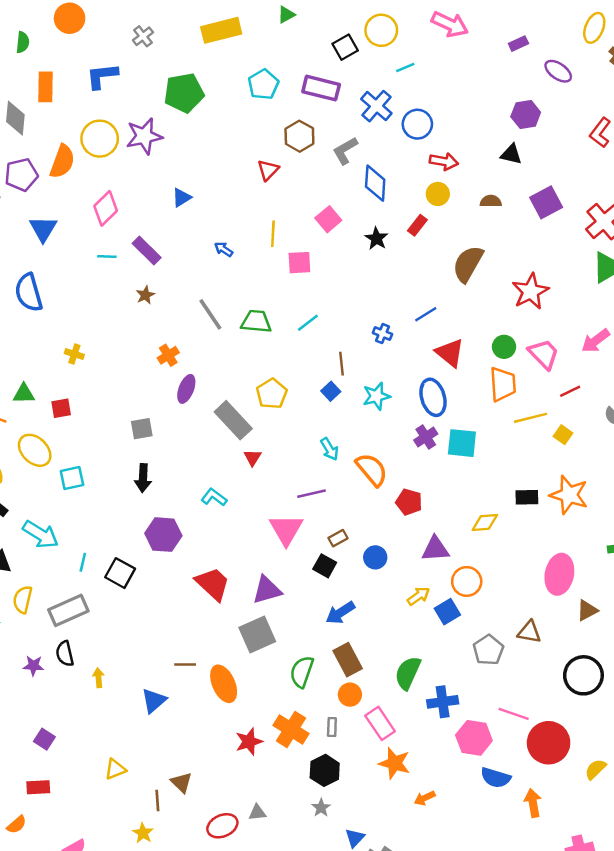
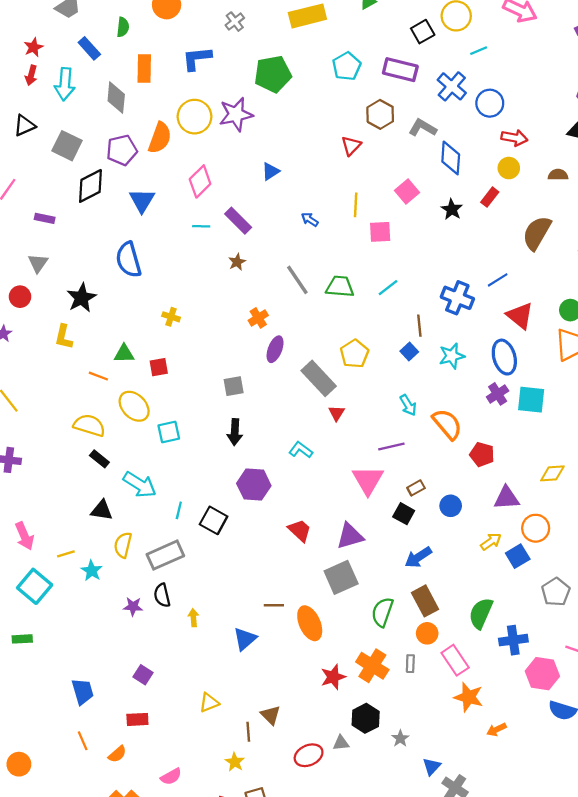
gray L-shape: (345, 151) -> (423, 128), turned 60
blue cross: (382, 334) -> (457, 298), size x1.8
red trapezoid: (213, 584) -> (300, 530), size x0.7
black hexagon: (325, 770) -> (366, 718), moved

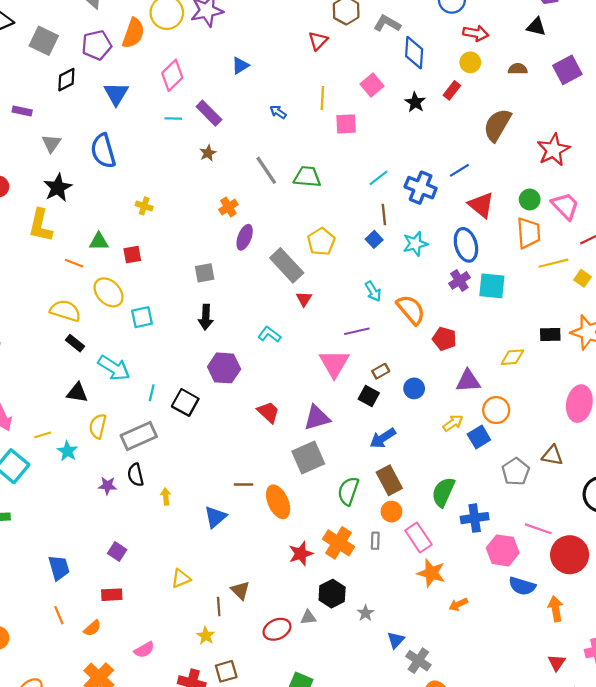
black diamond: (90, 186) -> (66, 80), size x0.7
gray triangle: (38, 263) -> (51, 143), moved
cyan line: (388, 288) -> (378, 178), moved
yellow L-shape: (64, 337) -> (41, 225), size x1.4

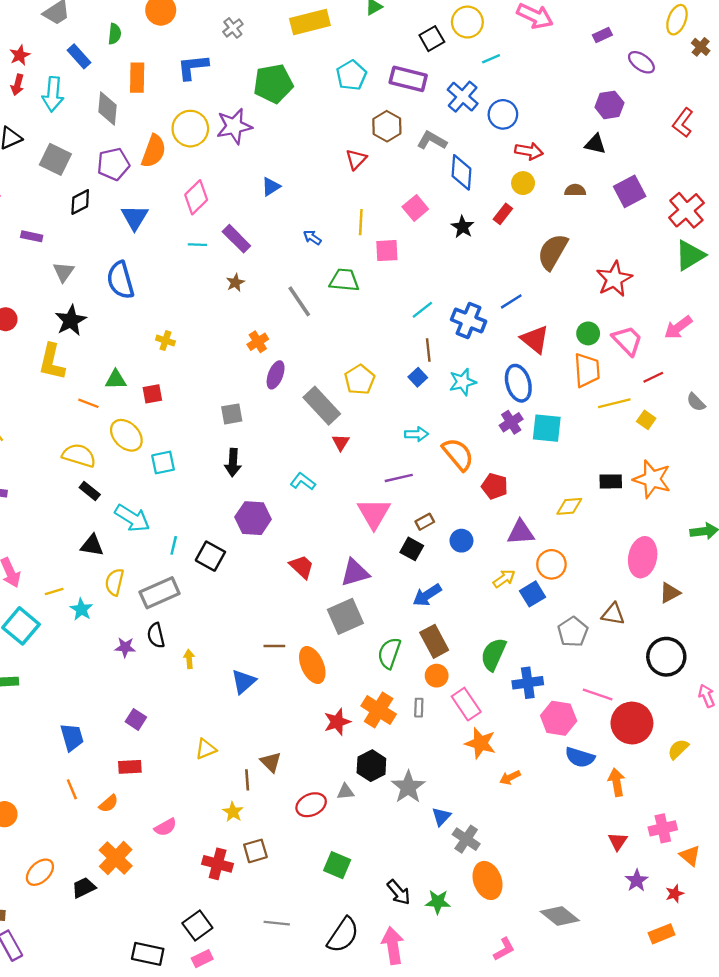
green trapezoid: (307, 177) -> (344, 280), moved
cyan arrow: (373, 291) -> (416, 434), turned -60
gray star: (366, 613) -> (408, 787), size x1.8

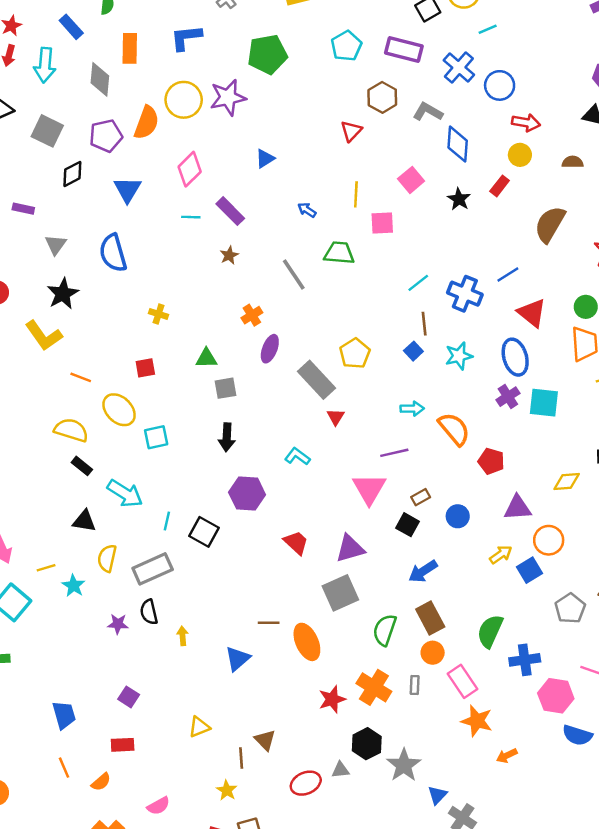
yellow L-shape: (52, 362) -> (44, 336), turned -48
green triangle: (116, 380) -> (206, 358), moved

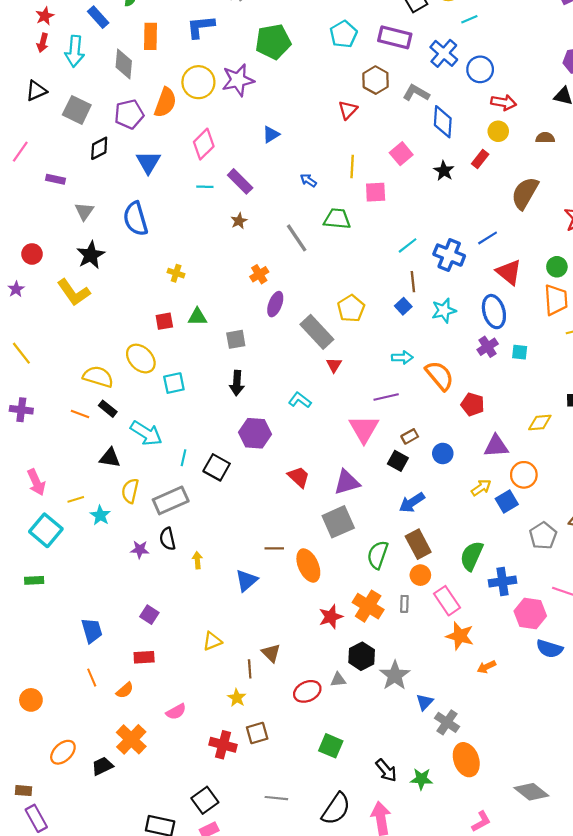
green triangle: (206, 358) -> (197, 317), moved
orange line: (81, 377) -> (80, 414), moved
cyan square: (544, 403) -> (520, 352), size x0.6

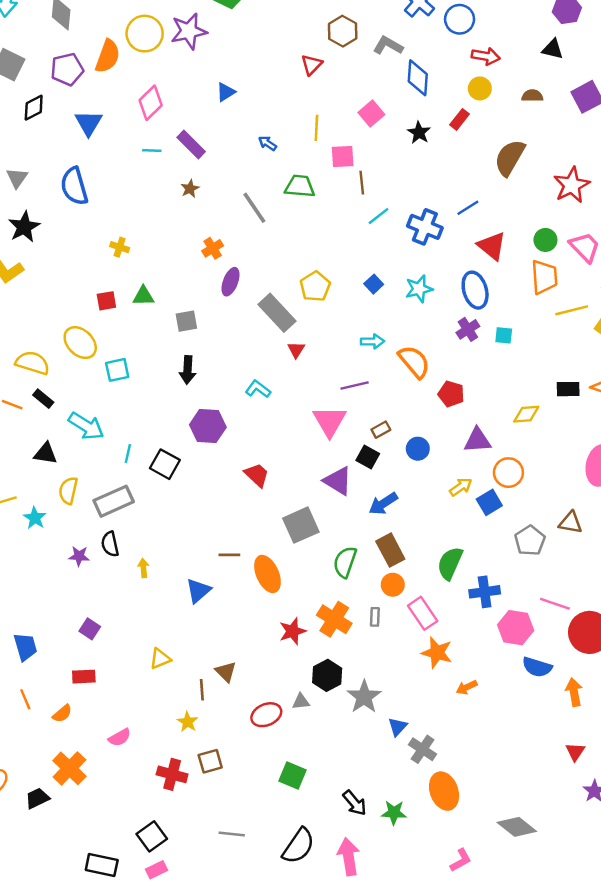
brown line: (413, 282) -> (362, 183), moved
purple triangle: (347, 482) -> (338, 481), moved, turned 48

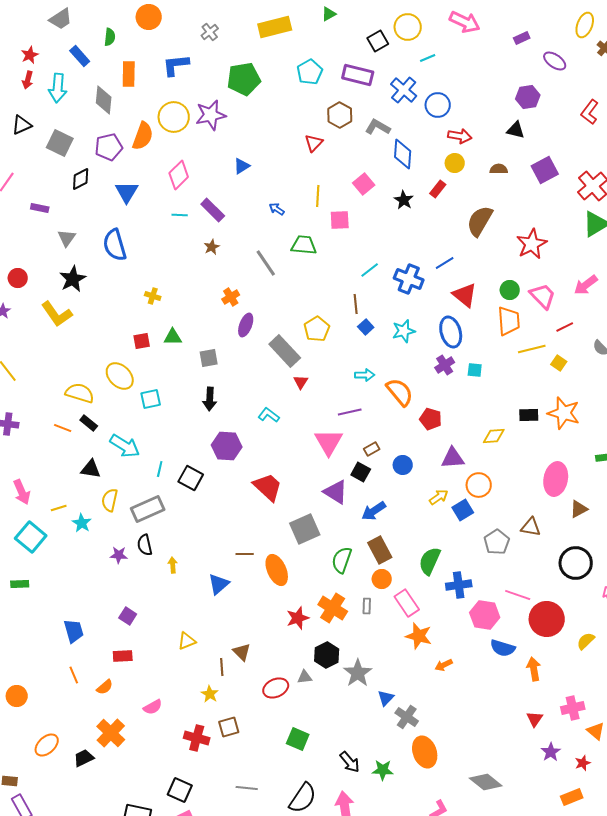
brown line: (362, 183) -> (356, 304), moved
red trapezoid: (257, 475) -> (268, 487), size x1.4
black square: (152, 836) -> (180, 790), turned -30

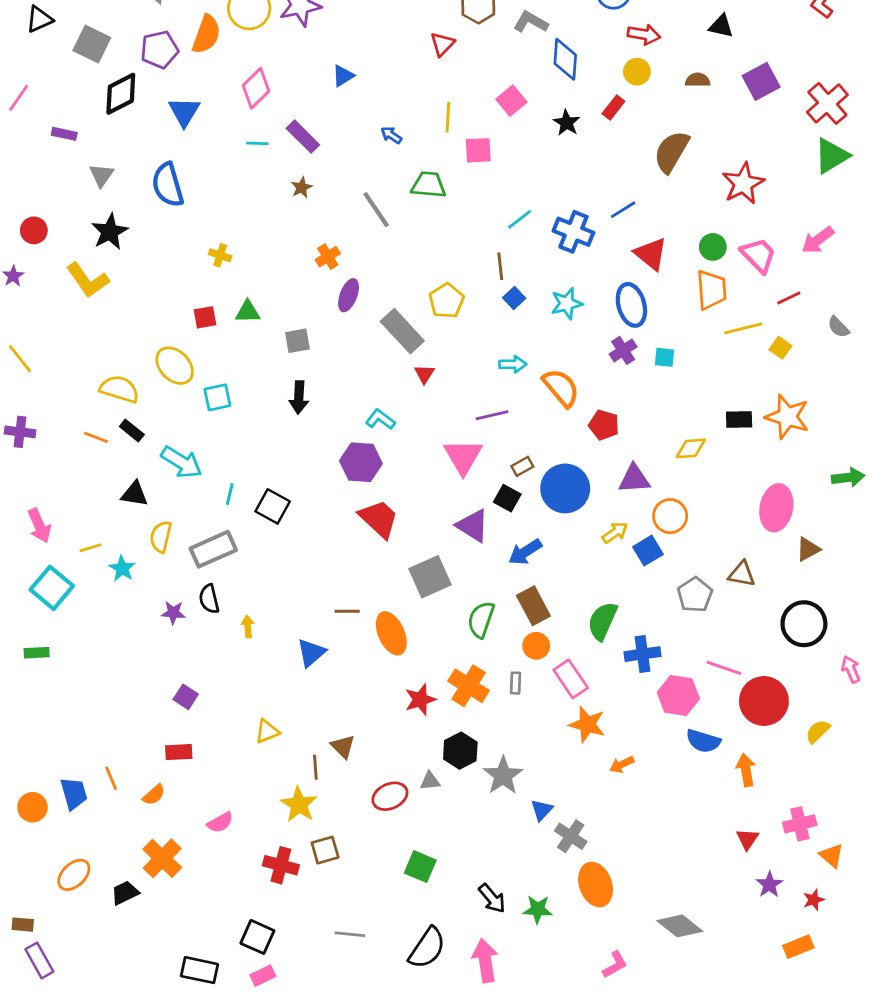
black diamond: (81, 179) -> (121, 94), size x1.4
purple hexagon: (227, 446) -> (361, 462), moved
blue circle: (403, 465) -> (565, 488), size x1.8
blue trapezoid: (74, 631) -> (74, 793), moved
yellow star: (210, 694) -> (299, 804), size x1.5

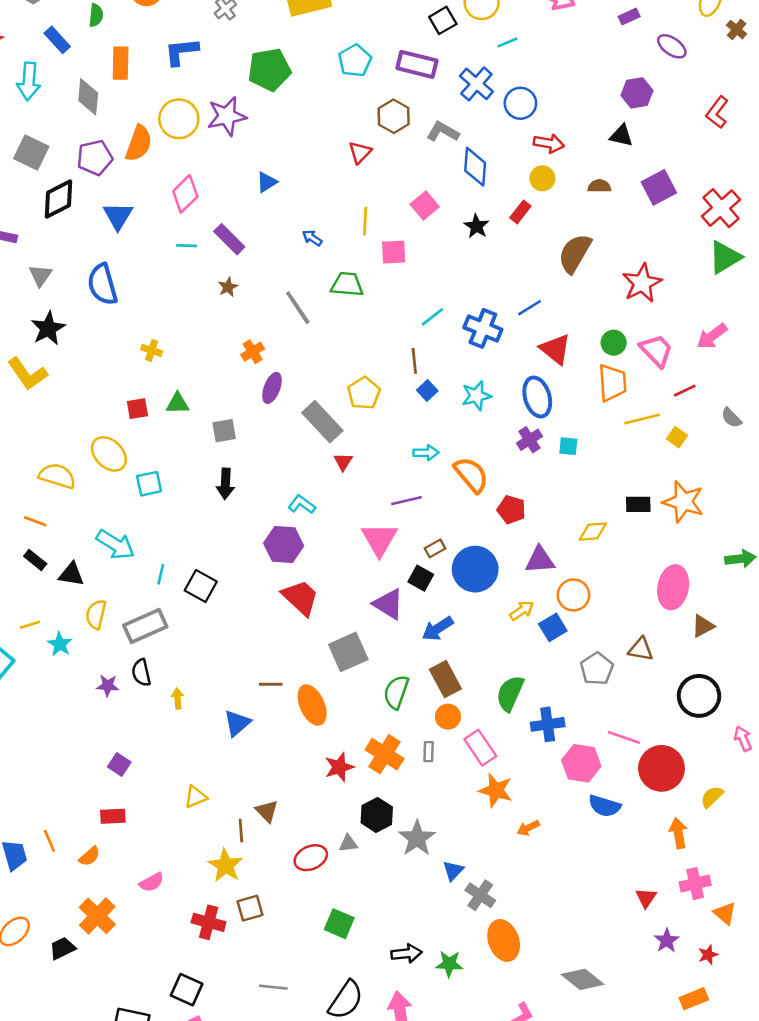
black rectangle: (132, 430) -> (35, 560), moved
orange arrow: (746, 770) -> (678, 833), moved
black arrow: (492, 898) -> (407, 953), turned -56

